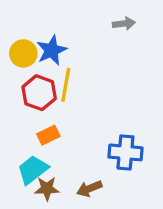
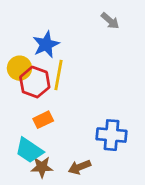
gray arrow: (124, 24) -> (110, 21), turned 48
yellow circle: (23, 53) -> (19, 68), moved
cyan trapezoid: (33, 170) -> (29, 150), turned -108

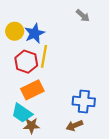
yellow circle: (19, 68) -> (15, 31), moved
orange rectangle: (43, 120) -> (32, 90), size x1.5
brown arrow: (79, 167) -> (74, 126), moved

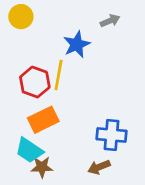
gray arrow: (83, 16) -> (110, 21), turned -64
yellow circle: (15, 31) -> (21, 17), moved
blue star: (35, 33) -> (77, 44), moved

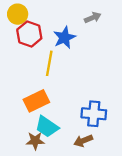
red hexagon: (35, 82) -> (29, 34), moved
cyan trapezoid: (29, 150) -> (47, 127), moved

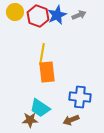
red hexagon: (29, 34) -> (38, 16), moved
blue star: (64, 38) -> (57, 15), moved
orange rectangle: (36, 101) -> (47, 72), moved, turned -70

